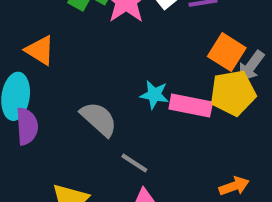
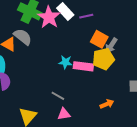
gray semicircle: (99, 119) -> (23, 37), moved

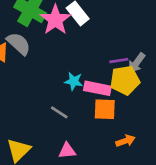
purple line: (86, 16) -> (119, 61), moved
orange square: (99, 39) -> (105, 109), moved, turned -30
gray line: (58, 96) -> (59, 112), moved

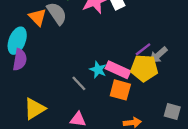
purple line: (119, 61) -> (143, 49), turned -42
cyan star: (74, 81) -> (98, 70), moved

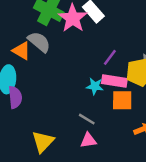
purple line: (143, 49) -> (110, 57), moved
gray line: (79, 83) -> (87, 119), moved

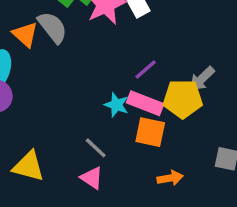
pink triangle: (88, 140) -> (92, 178), turned 30
yellow triangle: (43, 142) -> (29, 166), turned 50

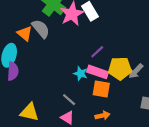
gray arrow: (202, 79) -> (136, 71), moved
orange arrow: (170, 178) -> (102, 116), moved

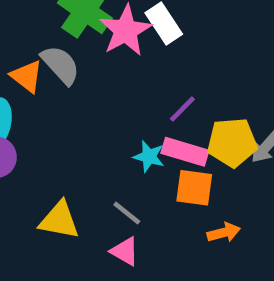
yellow triangle: (29, 112) -> (59, 220), moved
orange arrow: (102, 116) -> (224, 233), moved

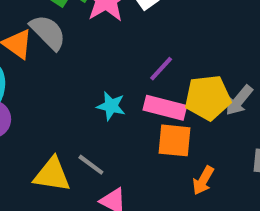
cyan star: (149, 156) -> (111, 106), moved
gray line: (127, 213) -> (91, 165), moved
orange arrow: (224, 233) -> (203, 180), turned 136

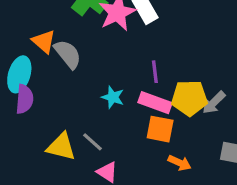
gray semicircle: (48, 32) -> (68, 54), moved
purple line: (161, 69) -> (155, 72), turned -55
orange arrow: (203, 180) -> (180, 163), turned -100

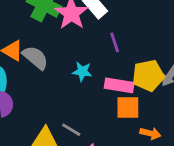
purple line: (155, 72) -> (115, 42), moved
cyan star: (113, 97) -> (82, 72), moved

